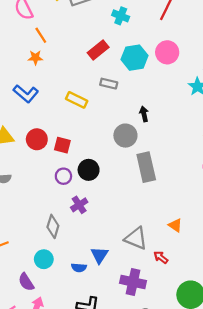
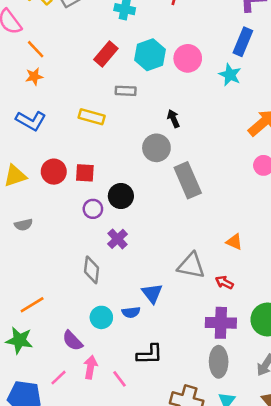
pink circle: (167, 52) -> (188, 58), moved
cyan circle: (44, 259) -> (101, 317), moved
purple cross: (133, 282) -> (221, 323), moved

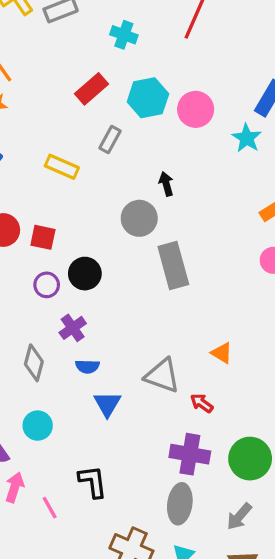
gray rectangle: (126, 91) -> (110, 140), turned -72
blue semicircle: (131, 312) -> (87, 366), moved
black L-shape: (150, 354) -> (93, 482), turned -104

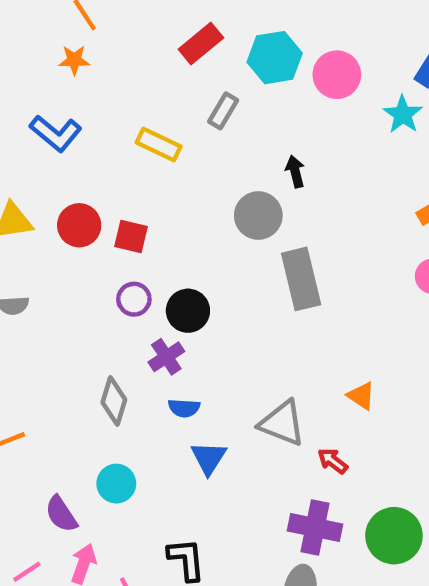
black circle: (85, 274) -> (188, 311), moved

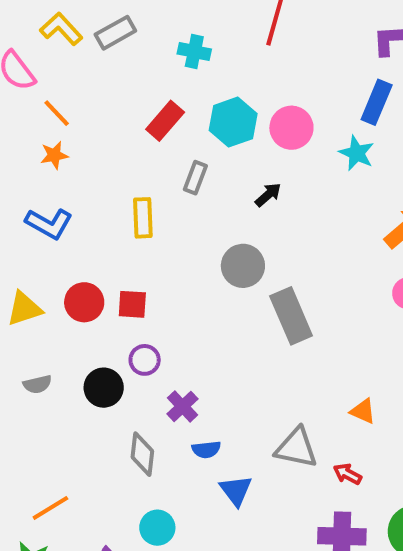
yellow rectangle: (159, 145) -> (143, 218), turned 72
black arrow: (295, 171) -> (268, 195), moved, turned 72
black circle: (188, 311) -> (104, 388), moved

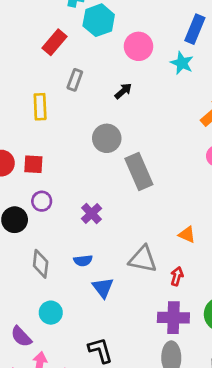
cyan hexagon: (233, 122) -> (99, 20), moved
purple cross: (183, 406) -> (92, 214), moved
red arrow: (347, 474) -> (177, 276), turned 78

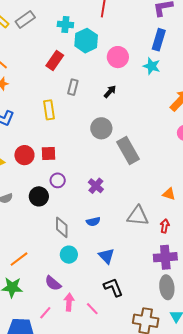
blue triangle: (103, 288) -> (106, 256), moved
cyan circle: (51, 313) -> (69, 255), moved

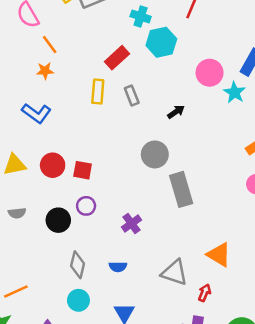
pink circle: (118, 57) -> (210, 73), moved
gray rectangle: (73, 87) -> (132, 96), turned -49
yellow rectangle: (49, 110) -> (98, 92), moved
orange triangle: (169, 194) -> (219, 255), size x1.5

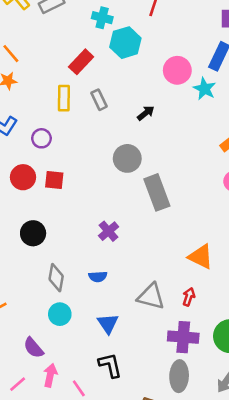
purple circle: (86, 206) -> (41, 138), moved
gray triangle: (174, 273) -> (151, 297), moved

